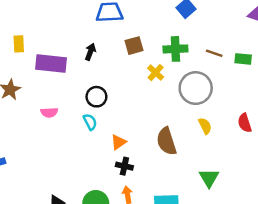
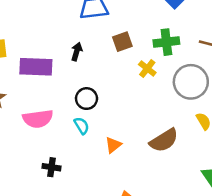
pink semicircle: (49, 112) -> (38, 119), size x1.6
brown semicircle: (166, 141) -> (164, 140), turned -100
black cross: (124, 166) -> (51, 167), moved

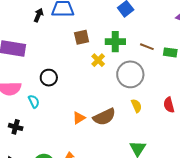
black arrow: (77, 52) -> (39, 15), moved
cyan semicircle: (82, 126) -> (34, 101), moved
orange triangle: (113, 145) -> (79, 118), moved

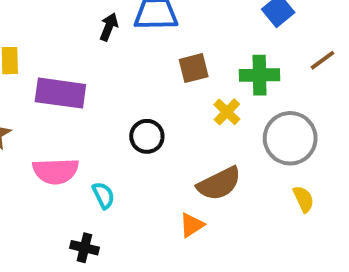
brown line: (147, 47) -> (322, 60), moved, turned -56
black circle: (49, 78) -> (147, 136), moved
brown semicircle: (104, 117) -> (219, 184), moved
black cross: (16, 127) -> (84, 248), moved

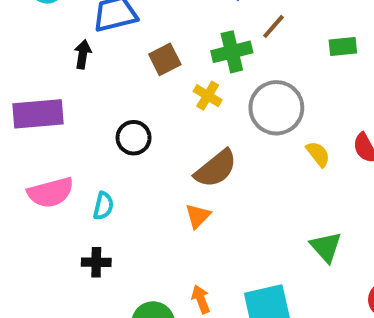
black arrow: (109, 27) -> (83, 54), moved
brown line: (322, 60) -> (274, 26), moved
cyan semicircle: (103, 195) -> (103, 206), turned 52
yellow semicircle: (303, 199) -> (318, 154), moved

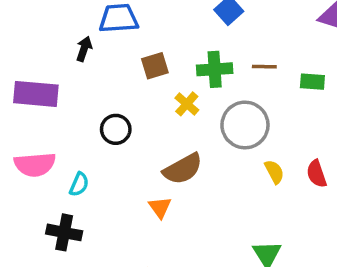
brown line: (274, 26) -> (264, 67), moved, turned 40
orange triangle: (198, 216) -> (160, 207), turned -30
black cross: (96, 262) -> (64, 232), size x1.4

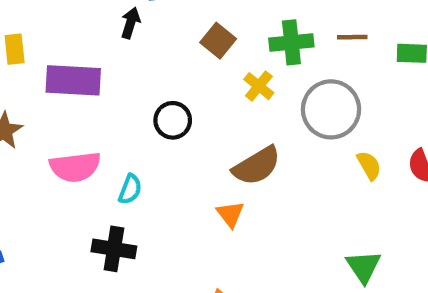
brown square: (155, 66) -> (218, 41), turned -32

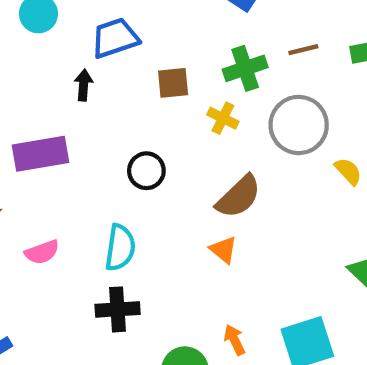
brown square: (218, 41) -> (173, 83), turned -32
pink semicircle: (75, 167) -> (42, 252), moved, size x0.7
cyan semicircle: (130, 189) -> (120, 248), size x1.5

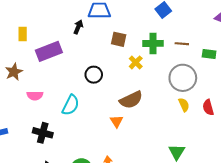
gray circle: (299, 125) -> (183, 78), moved
purple rectangle: (40, 154) -> (49, 51), turned -30
black cross: (118, 309) -> (43, 133), moved

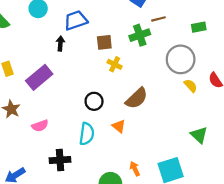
brown line: (182, 44) -> (159, 19), moved
yellow cross: (136, 62) -> (115, 64), moved
black circle: (94, 75) -> (94, 101), moved
cyan semicircle: (71, 105) -> (87, 134), moved
orange triangle: (117, 121) -> (119, 126), moved

